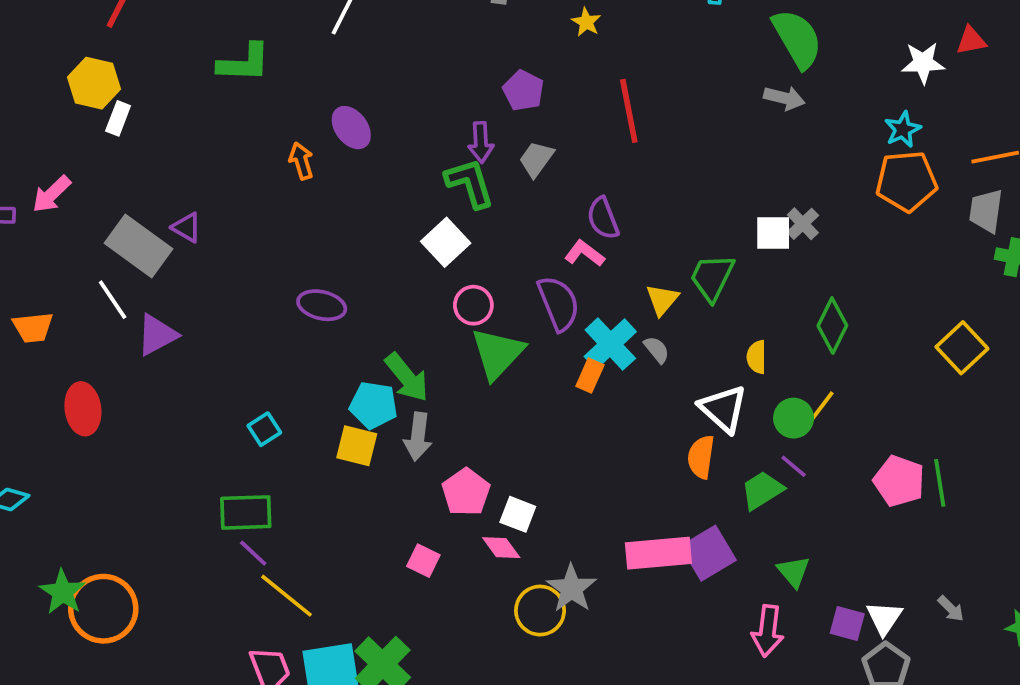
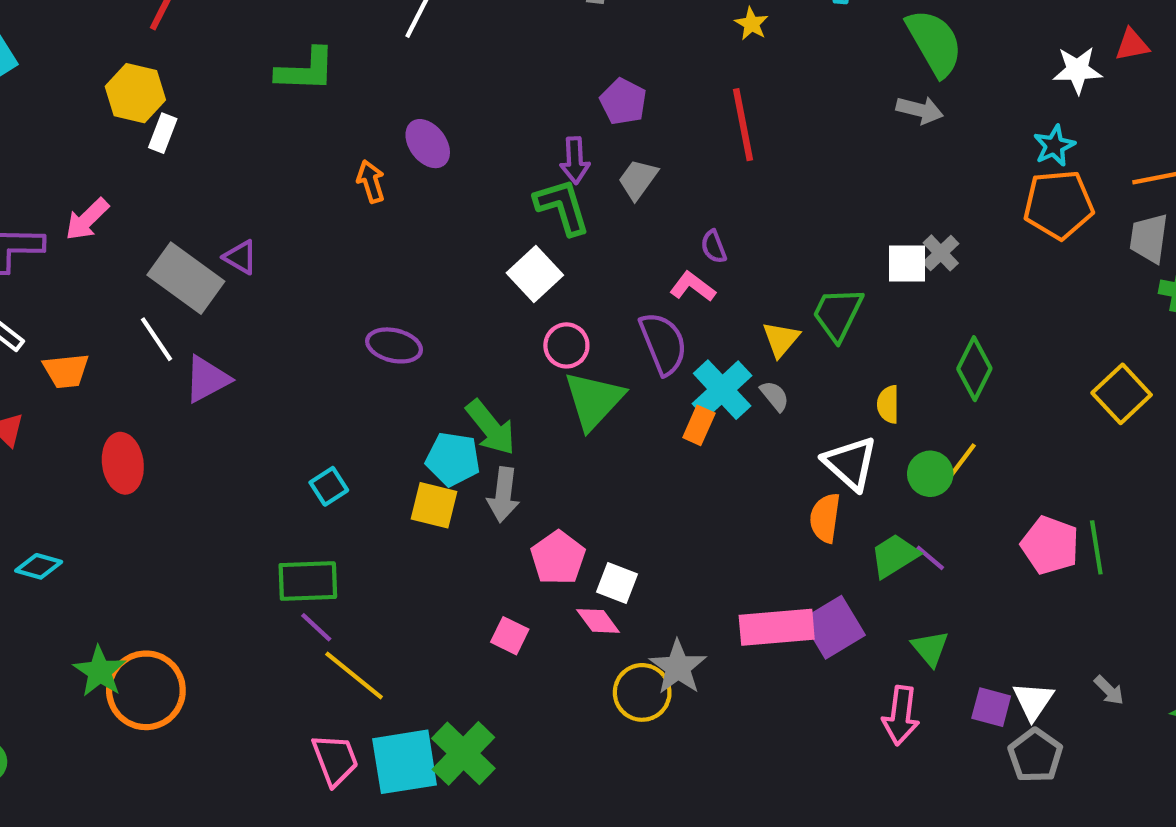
yellow star: (586, 22) -> (751, 24), moved
purple semicircle: (603, 218) -> (714, 247), size x0.7
purple line: (794, 466) -> (930, 558), moved

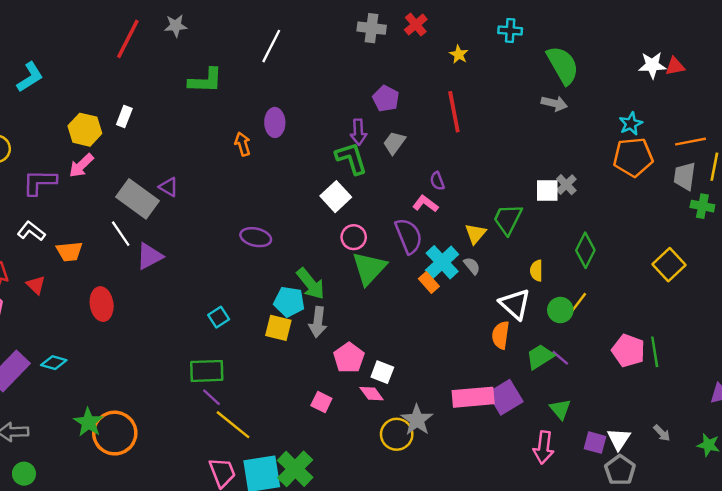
white star: (1077, 70) -> (652, 65), moved
yellow hexagon: (135, 93) -> (85, 130), moved
purple ellipse: (428, 144) -> (275, 122), turned 36
orange rectangle: (699, 425) -> (429, 283), turned -66

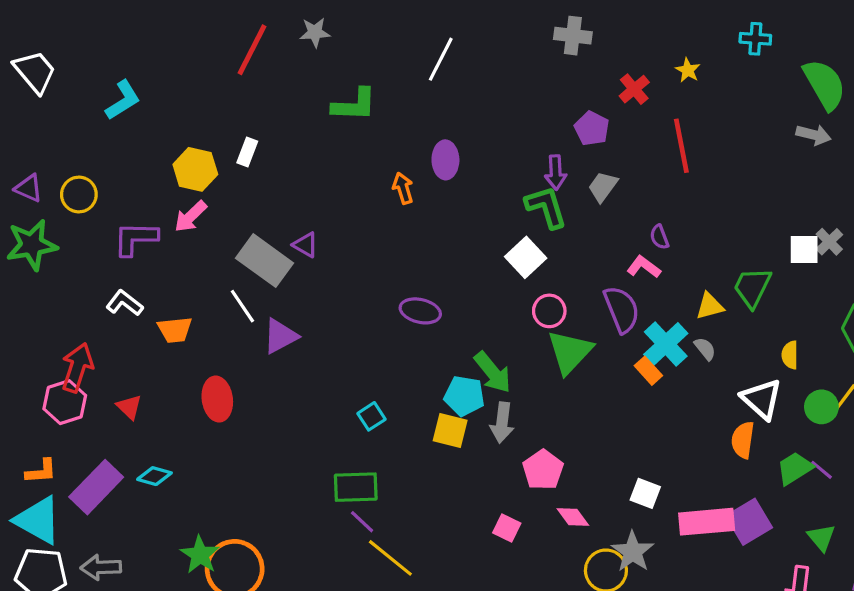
red cross: (416, 25) -> (634, 89), moved
yellow triangle: (475, 234) -> (710, 306), turned 35
red triangle: (36, 285) -> (129, 407), moved
white square: (382, 372) -> (645, 493), moved

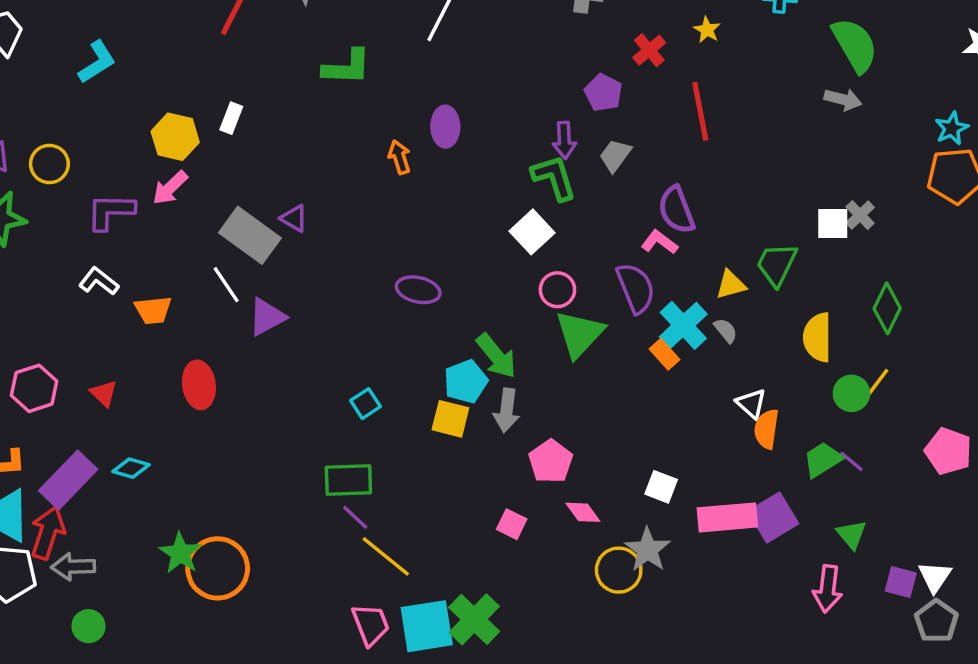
purple semicircle: (659, 237) -> (676, 210), size x1.8
yellow semicircle: (790, 355) -> (817, 337), size x1.6
red arrow: (77, 368) -> (48, 533), moved
cyan pentagon: (464, 396) -> (466, 381), turned -30
white triangle: (762, 399) -> (751, 404), moved, size x0.7

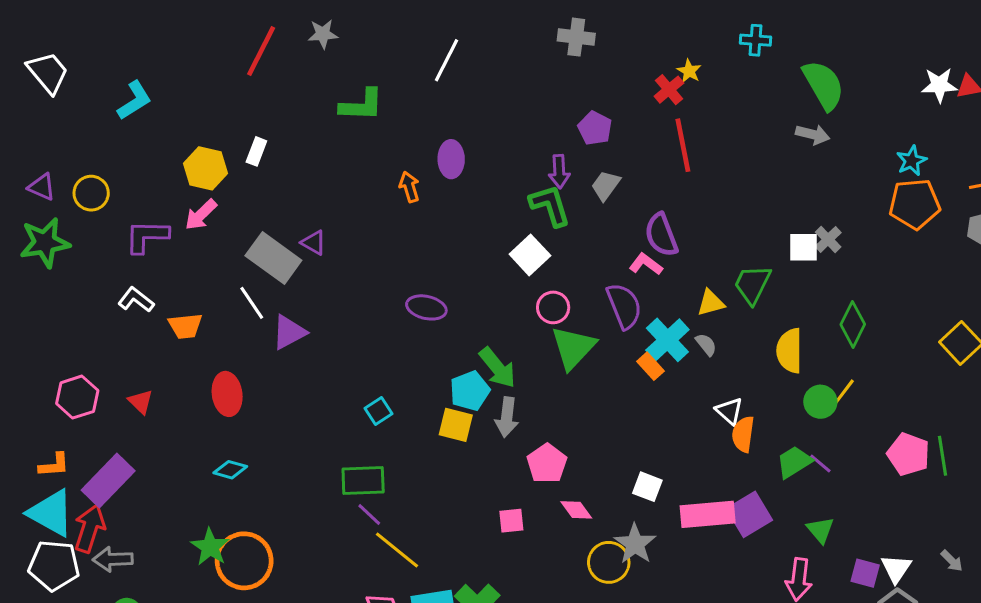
red cross: (649, 50) -> (669, 90), moved
cyan diamond: (131, 468) -> (230, 470), moved
pink square: (512, 524) -> (511, 521), turned -32

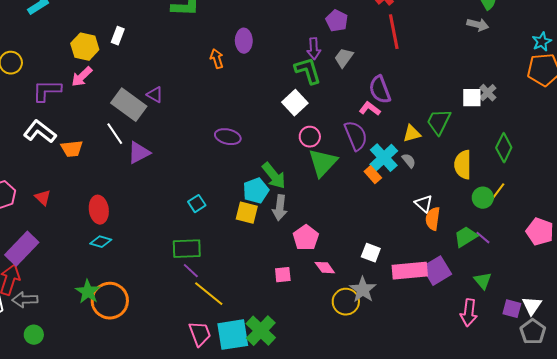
white L-shape: (136, 300) -> (40, 132), size x1.4
red ellipse: (227, 394) -> (99, 210), moved

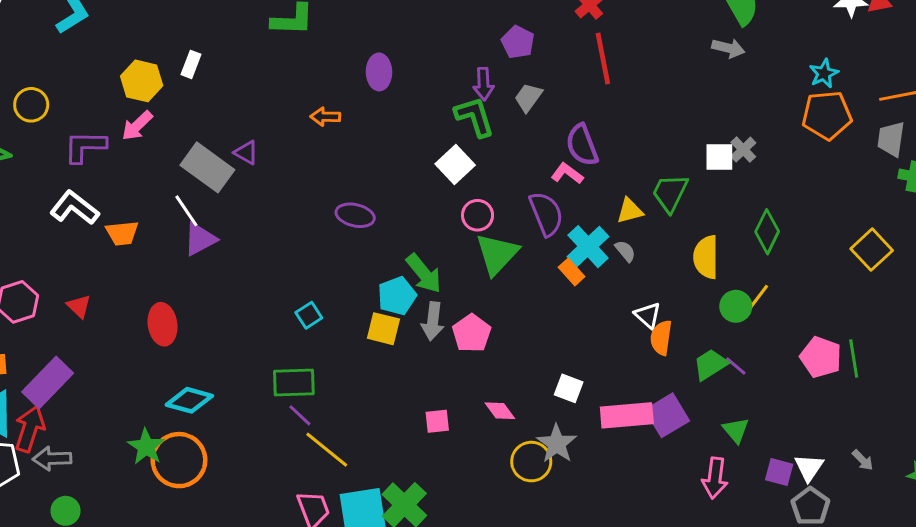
orange arrow: (217, 59) -> (325, 117), moved, turned -72
purple triangle: (139, 153) -> (200, 239), moved
pink pentagon: (306, 238) -> (472, 333), moved
cyan diamond: (101, 242) -> (189, 400), moved, size x1.4

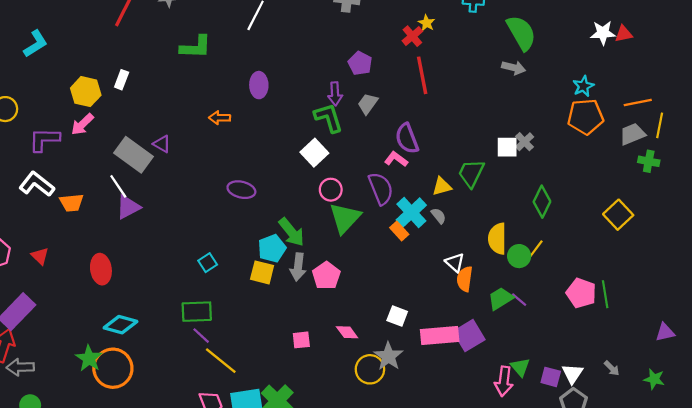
gray trapezoid: (891, 139) -> (632, 134), turned 60
yellow semicircle: (706, 257) -> (497, 239), moved
green triangle: (736, 430) -> (520, 367), moved

